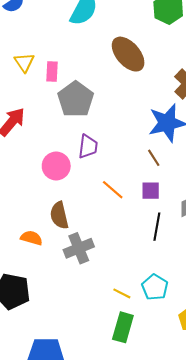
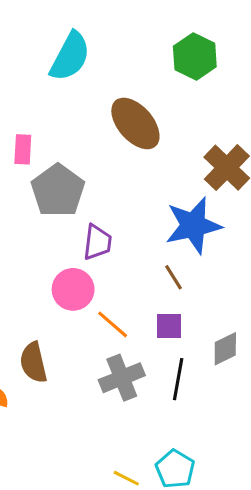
purple trapezoid: (88, 147) -> (97, 242), moved
pink circle: (56, 166) -> (73, 289), moved
gray cross: (79, 248) -> (122, 378), moved

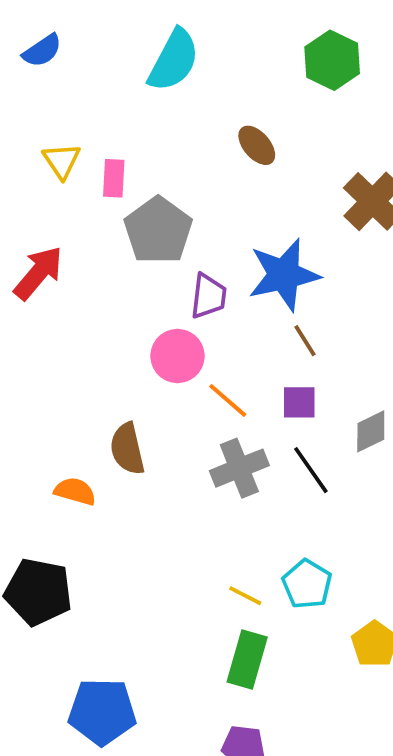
brown ellipse: (135, 123) -> (257, 145), size x0.6
blue star: (193, 225) -> (284, 275), moved
black line: (178, 379) -> (311, 470), turned -45

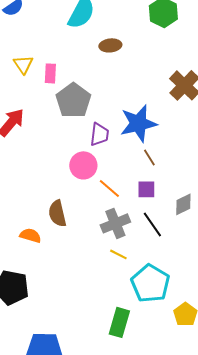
brown ellipse: (257, 145) -> (110, 45), moved, turned -55
cyan pentagon: (307, 584) -> (150, 283), size x1.5
yellow line: (245, 596) -> (118, 254), moved

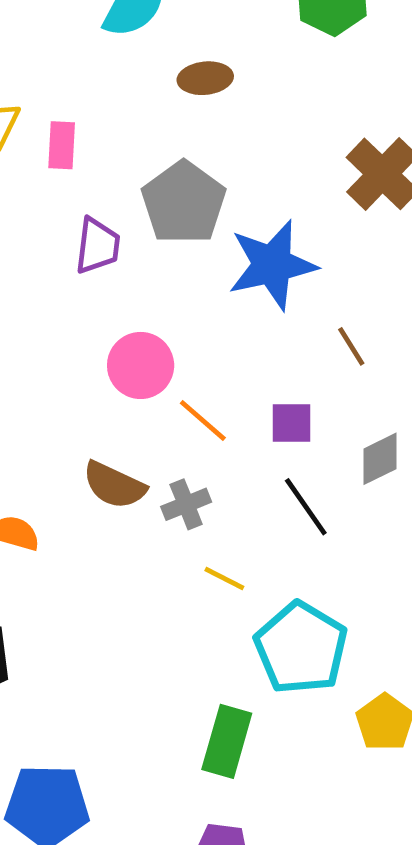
gray pentagon: (73, 100) -> (184, 203), moved
purple trapezoid: (99, 134) -> (97, 246), moved
brown line: (149, 157) -> (351, 346), moved
brown semicircle: (57, 213) -> (114, 485), moved, turned -52
gray cross: (115, 223) -> (186, 504), moved, size x0.7

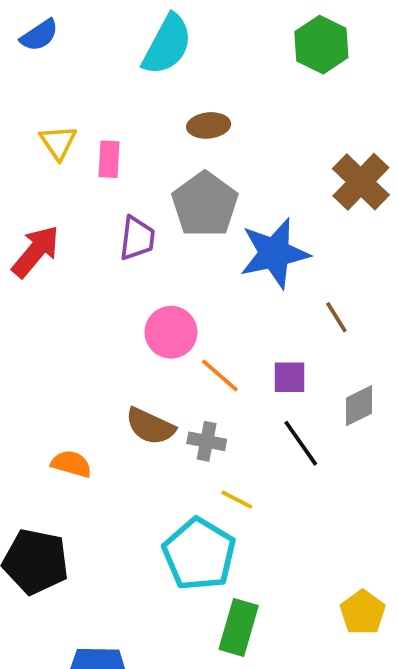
brown ellipse: (205, 78) -> (209, 125), moved
gray cross: (186, 504) -> (207, 441), turned 33
cyan pentagon: (301, 648) -> (199, 554), moved

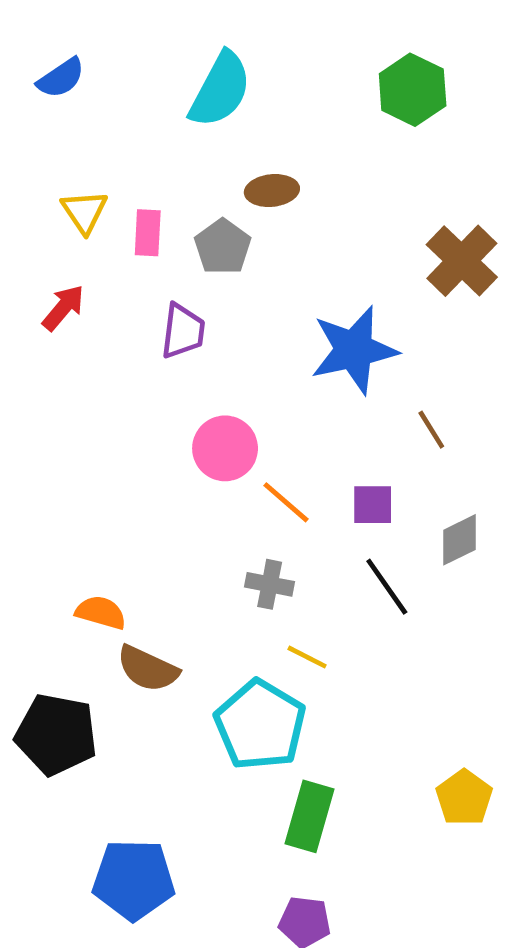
gray pentagon: (205, 204) -> (223, 247), moved, size x0.7
red arrow: (36, 251) -> (63, 308), moved, size x0.7
brown semicircle: (150, 426) -> (148, 669), moved

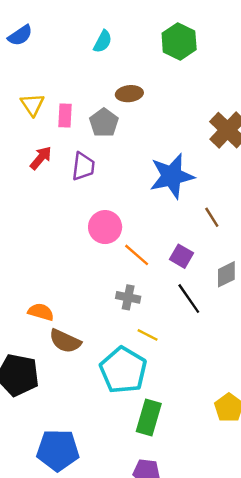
cyan semicircle: (220, 90) -> (103, 41), size x0.6
green hexagon: (413, 90) -> (179, 41), moved
red arrow: (63, 308) -> (41, 158), moved
purple square: (373, 505) -> (181, 256), turned 30

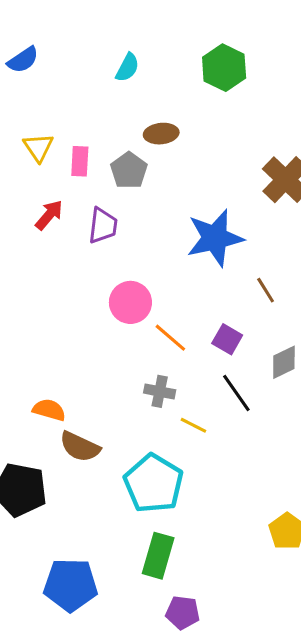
yellow line: (148, 335) -> (193, 425), moved
green rectangle: (149, 417) -> (158, 556), moved

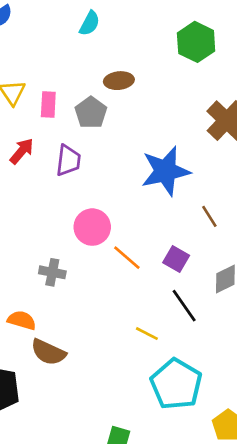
green hexagon: (224, 68) -> (196, 42), moved
gray cross: (160, 391) -> (52, 272), moved
cyan pentagon: (153, 484) -> (176, 384), moved

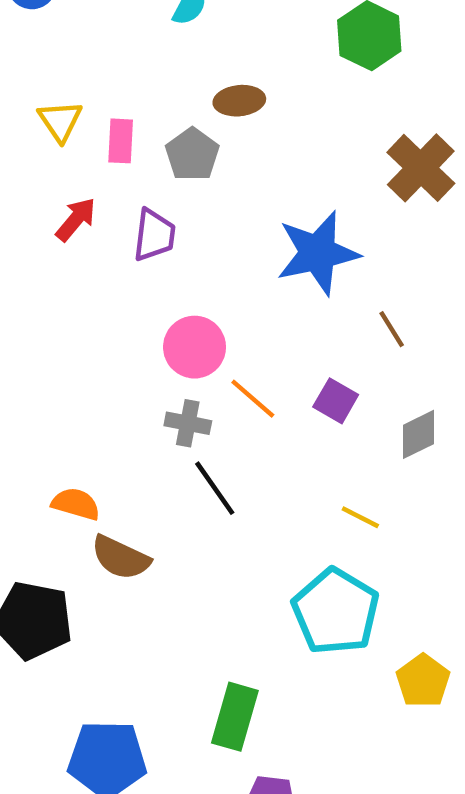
gray cross: (52, 272) -> (188, 423), moved
black line: (184, 306) -> (215, 488), moved
yellow line: (147, 334) -> (360, 517), moved

